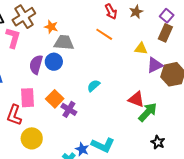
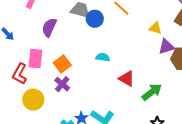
blue circle: (54, 62) -> (95, 19), moved
cyan semicircle: (94, 86) -> (103, 57), turned 40
red triangle: (136, 99) -> (127, 79), moved
purple cross: (69, 109) -> (62, 84), moved

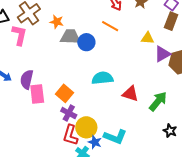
purple semicircle: (49, 27) -> (27, 79), moved
cyan semicircle: (103, 57) -> (102, 78), size x1.5
red L-shape: (20, 74) -> (70, 135), moved
yellow circle: (33, 100) -> (86, 127), moved

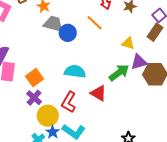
green arrow: (158, 101) -> (119, 73), moved
red L-shape: (70, 135) -> (69, 102), moved

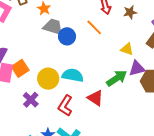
orange square: (34, 78) -> (20, 68), moved
yellow circle: (48, 116) -> (48, 79), moved

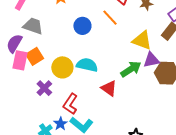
gray trapezoid: (53, 27) -> (33, 26), moved
yellow triangle: (127, 49) -> (142, 40), size x1.5
red L-shape: (65, 106) -> (70, 104), moved

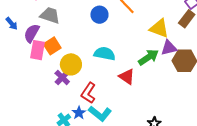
yellow circle: (62, 67) -> (71, 64), moved

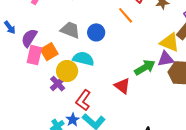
gray trapezoid: (50, 15) -> (70, 30), moved
blue circle: (99, 15) -> (96, 32), moved
yellow triangle: (159, 28) -> (170, 42), moved
cyan semicircle: (105, 54) -> (83, 59), moved

